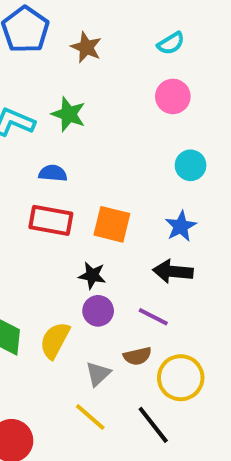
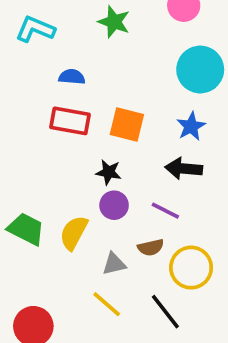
green star: (69, 114) -> (114, 22), moved
cyan circle: (191, 165) -> (200, 70), size x1.6
gray triangle: (98, 374) -> (114, 264), turned 30

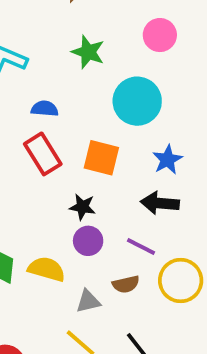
cyan circle: (200, 70) -> (137, 101), moved
red rectangle: (70, 121) -> (43, 154), turned 48
yellow semicircle: (74, 233) -> (47, 269), turned 78
yellow circle: (191, 268) -> (181, 281), moved

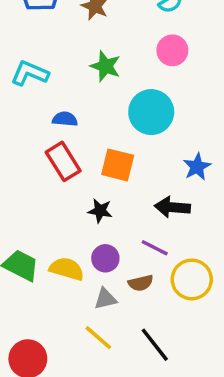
blue star: (167, 160) -> (197, 167), moved
purple circle: (88, 241) -> (105, 258), moved

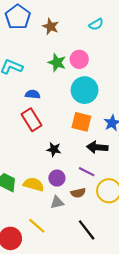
pink circle: (172, 50) -> (79, 59), moved
orange square: (118, 165) -> (81, 122), moved
yellow line: (98, 338) -> (37, 226), moved

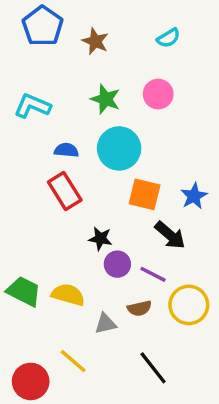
pink circle: (79, 59) -> (158, 94), moved
cyan circle: (85, 90) -> (119, 148), moved
black arrow: (97, 147) -> (170, 235), turned -144
purple circle: (57, 178) -> (117, 264), moved

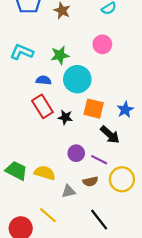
green star: (105, 99) -> (60, 55), moved, turned -30
black star: (100, 239) -> (65, 117), moved

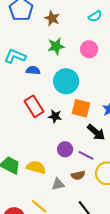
green star: (60, 55) -> (56, 46), moved
blue semicircle: (44, 80) -> (33, 70), moved

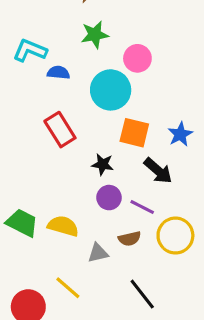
pink circle: (89, 49) -> (137, 58), moved
black star: (55, 116) -> (103, 164), moved

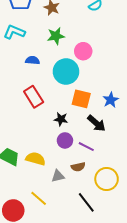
cyan L-shape: (30, 50) -> (14, 32), moved
yellow circle: (175, 236) -> (107, 179), moved

